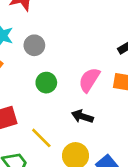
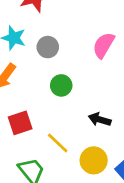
pink semicircle: (89, 80) -> (104, 45), moved

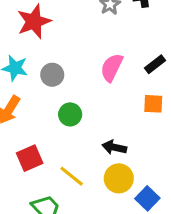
yellow circle: (94, 160) -> (119, 178), moved

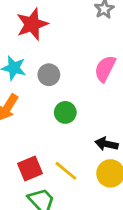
red square: (30, 158) -> (30, 168), moved

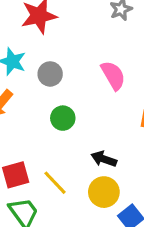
pink semicircle: (105, 69) -> (113, 75), turned 116

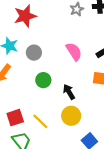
black arrow: (104, 159) -> (69, 92), moved, turned 42
yellow circle: (104, 192) -> (71, 116), moved

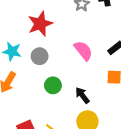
red star: (25, 16) -> (40, 24), moved

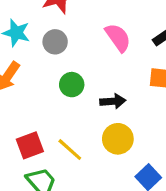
black arrow: (82, 95) -> (113, 101), turned 119

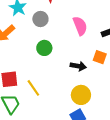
black arrow: (113, 101) -> (78, 66), moved
yellow circle: (118, 139) -> (81, 95), moved

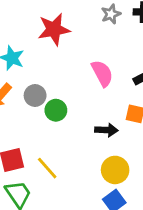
gray circle: (40, 19) -> (35, 95), moved

